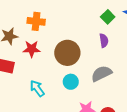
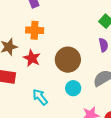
red star: (32, 49) -> (32, 58), turned 30

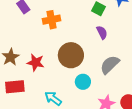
orange cross: (35, 30) -> (52, 20), moved

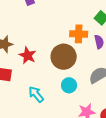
orange cross: (52, 20) -> (79, 34), moved

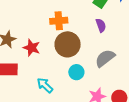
orange cross: (79, 34) -> (59, 21), moved

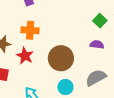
orange cross: (59, 21) -> (30, 30), moved
purple semicircle: (101, 25) -> (97, 45), turned -72

